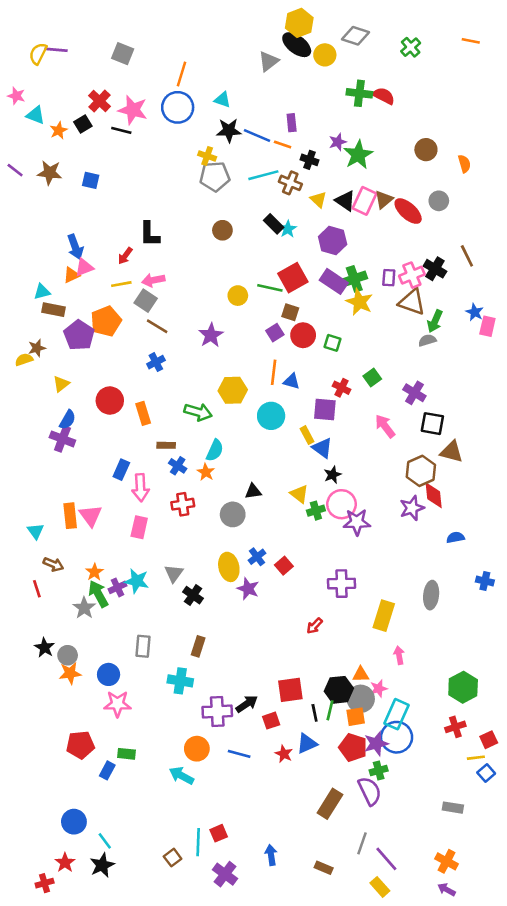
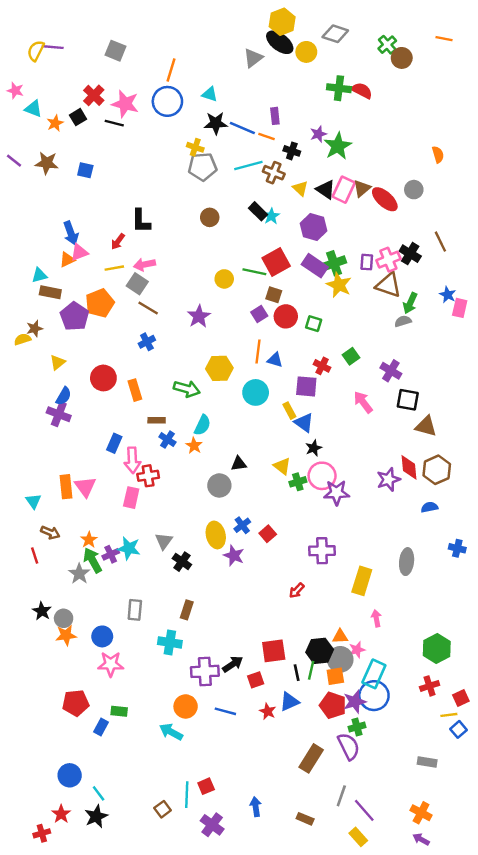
brown circle: (426, 150) -> (402, 58), moved
brown hexagon: (421, 471) -> (437, 470), moved
red cross: (183, 504) -> (148, 476), moved

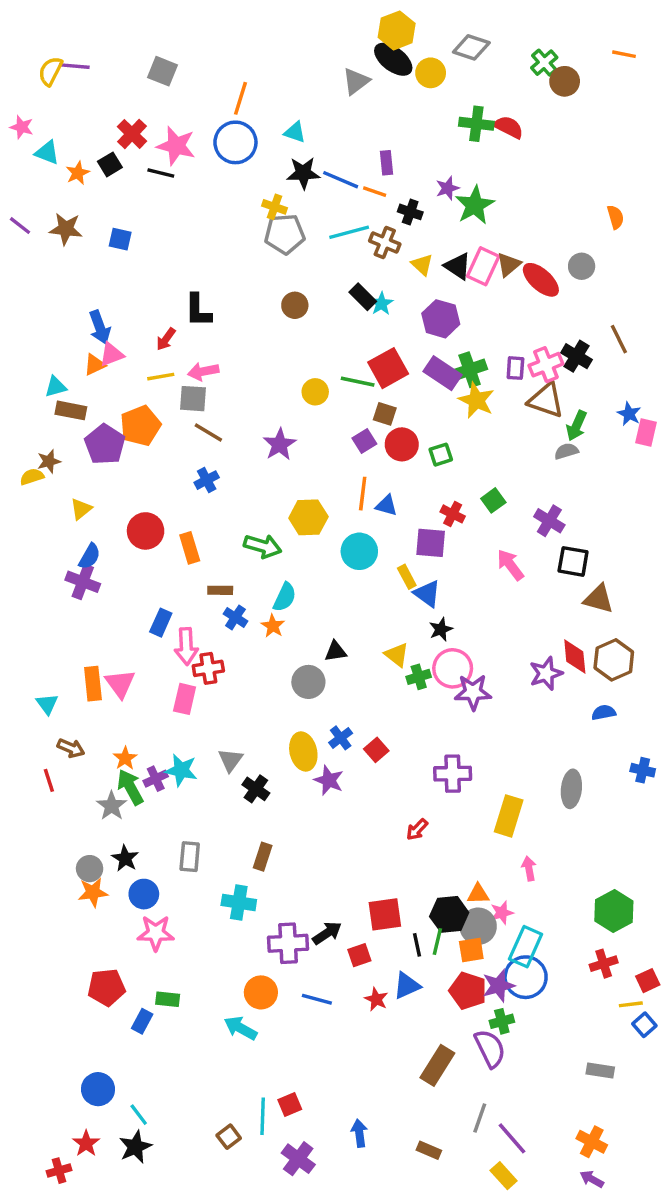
gray square: (137, 284) -> (193, 399), turned -30
green square: (314, 324) -> (441, 455), turned -35
black star: (42, 611) -> (125, 858), moved

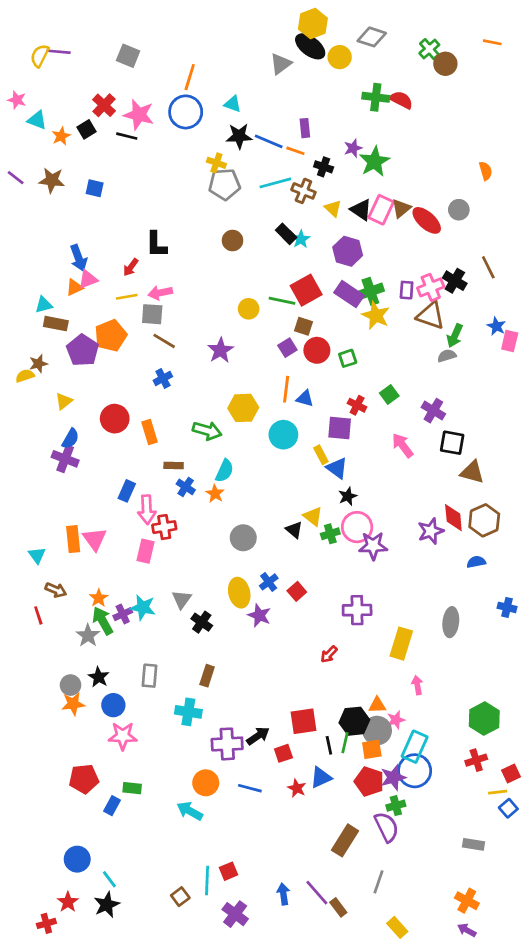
black triangle: (336, 651) -> (294, 530), moved, turned 48
purple line: (512, 1138) -> (317, 893), moved
brown rectangle: (429, 1150) -> (338, 907), turned 30

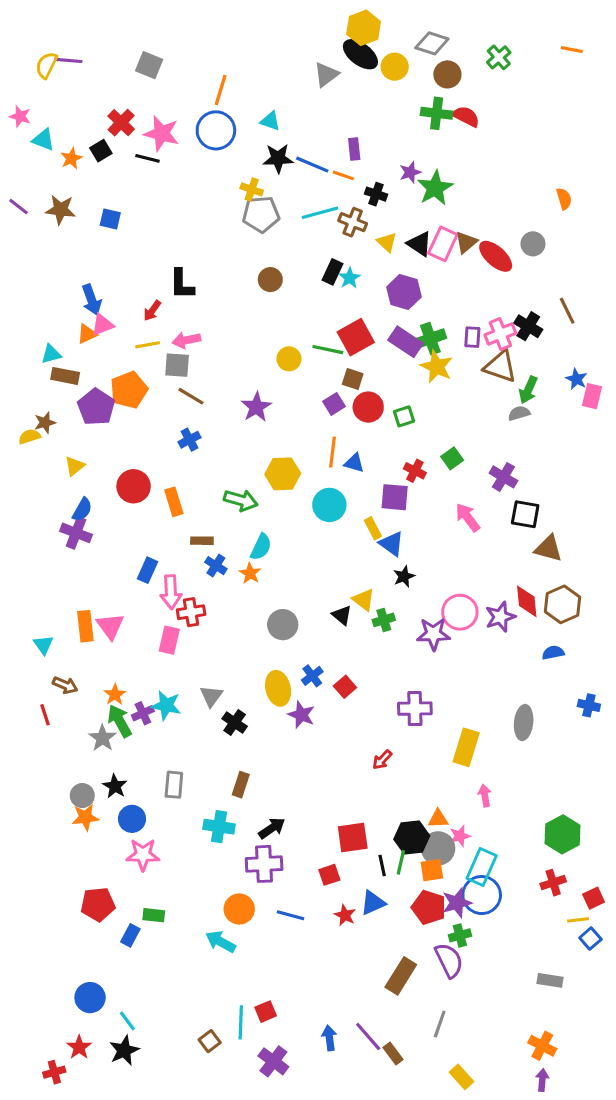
brown circle: (445, 64) -> (447, 74), moved
black rectangle: (286, 234) -> (332, 272), turned 70
pink circle: (357, 527) -> (460, 612), moved
black arrow: (258, 736) -> (272, 828), moved
purple arrow: (467, 930) -> (542, 1080), turned 66

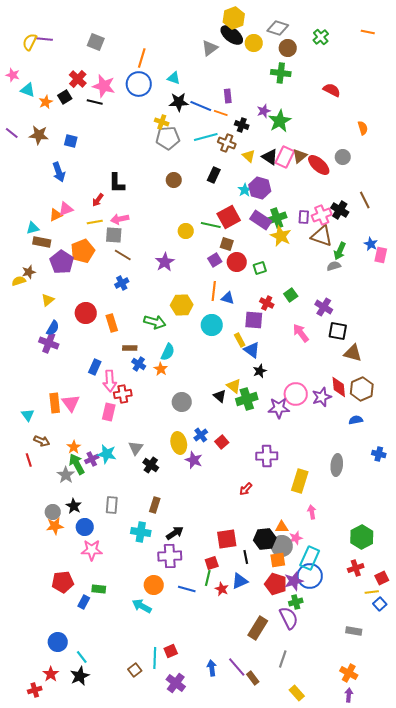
red semicircle: (466, 116) -> (332, 90), moved
cyan star: (350, 278) -> (245, 190), moved
blue arrow: (92, 300) -> (59, 172), moved
green cross: (384, 620) -> (247, 399), size x1.5
green line: (401, 862) -> (208, 578), moved

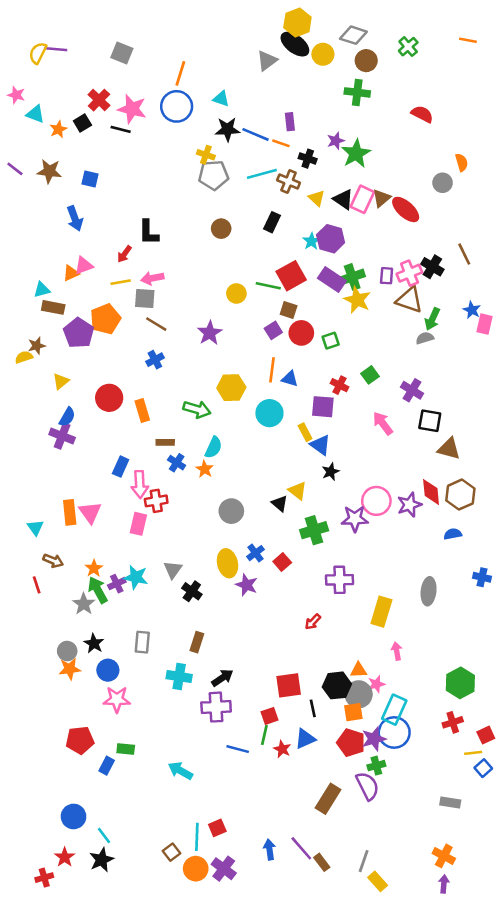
gray circle: (343, 157) -> (443, 183), moved
green cross: (247, 399) -> (314, 530), moved
orange circle: (154, 585) -> (196, 869), moved
gray line: (283, 659) -> (364, 861), moved

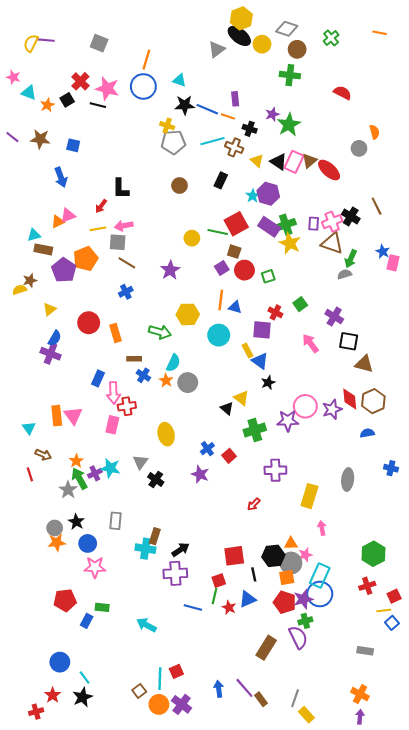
gray circle: (231, 511) -> (188, 383), moved
yellow ellipse: (227, 563) -> (166, 434), moved
brown rectangle: (197, 642) -> (155, 536), moved

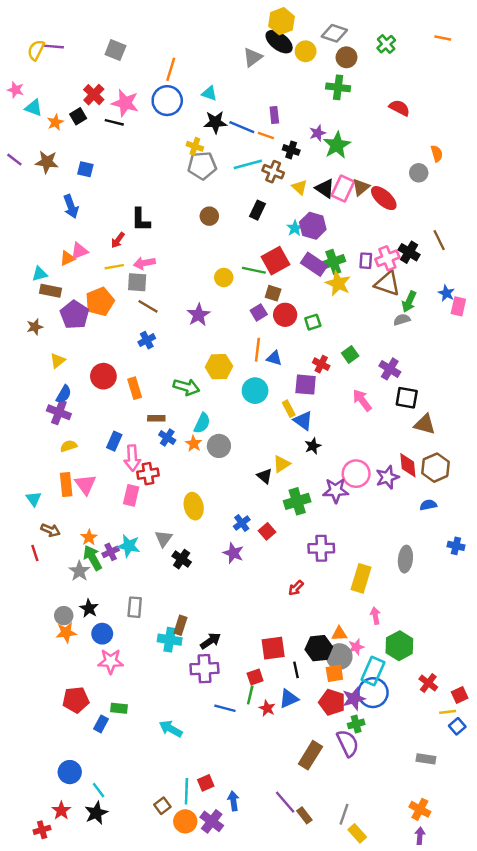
yellow semicircle: (20, 290) -> (69, 446), moved
yellow triangle: (241, 398) -> (282, 464), turned 49
green hexagon: (373, 554) -> (399, 646), moved
red cross: (367, 586) -> (428, 683), turned -35
blue arrow: (219, 689) -> (233, 801), moved

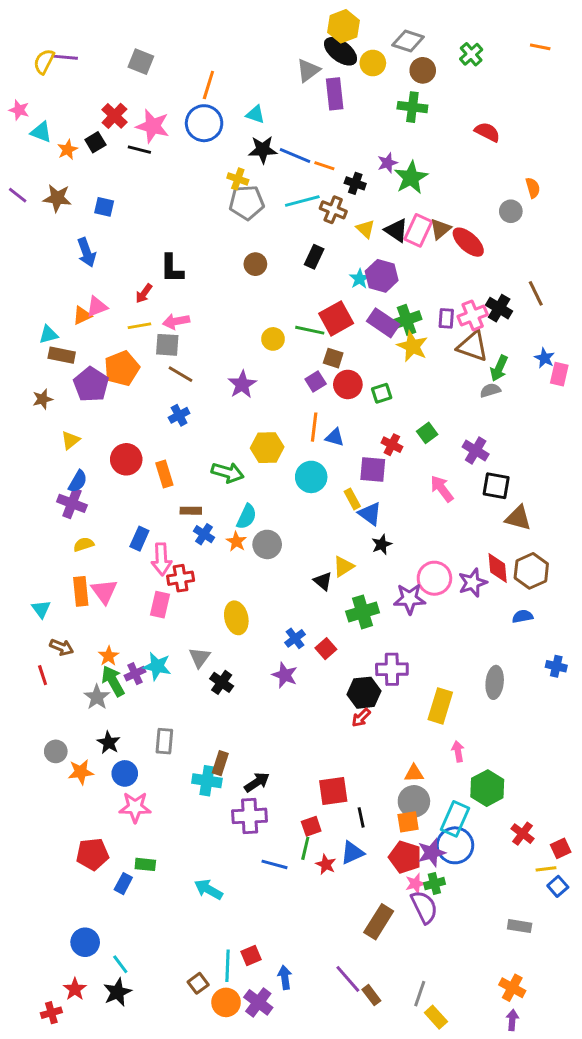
purple rectangle: (274, 115) -> (335, 94), moved, size x1.5
gray circle: (64, 616) -> (56, 751), moved
pink star: (356, 647) -> (415, 884), moved
black hexagon: (319, 648) -> (364, 693), moved

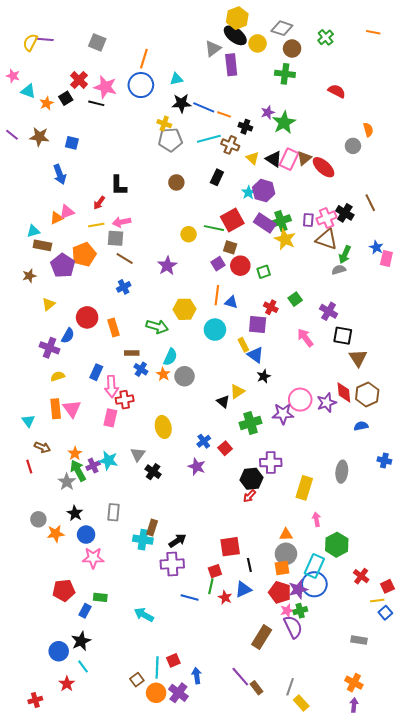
cyan triangle: (255, 114) -> (176, 79), turned -32
blue semicircle: (78, 481) -> (68, 336), moved
brown triangle: (518, 518) -> (358, 358), turned 42
red star: (75, 989) -> (67, 684), moved
black star: (117, 992) -> (81, 641), moved

